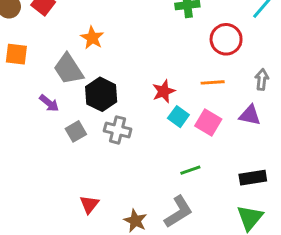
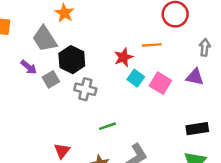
orange line: (213, 82) -> (152, 45), moved
gray square: (76, 131) -> (51, 79), moved
green line: (190, 170) -> (107, 126), moved

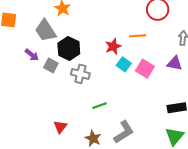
gray square: (51, 79) -> (51, 65), turned -32

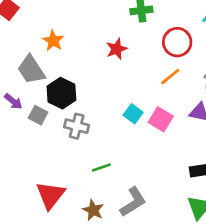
orange line: (138, 36) -> (170, 77), moved, turned -35
red star: (113, 46) -> (117, 49), moved
red triangle: (60, 127) -> (50, 195), size x1.6

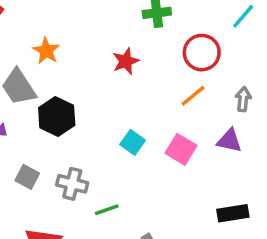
cyan square: (133, 114) -> (133, 142), moved
gray square: (38, 115) -> (27, 177), moved
gray cross: (77, 126) -> (72, 184), moved

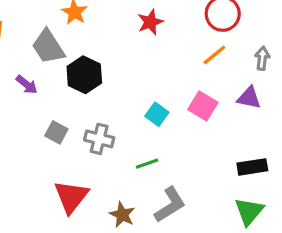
cyan square: (133, 142) -> (157, 114), moved
green line: (107, 210) -> (147, 164), moved

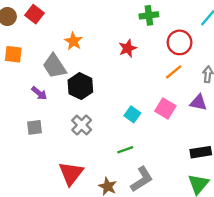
gray square: (56, 132) -> (34, 127), moved, turned -35
gray cross: (99, 139) -> (82, 125), moved, turned 30

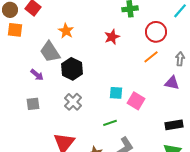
orange square: (13, 54) -> (15, 30), moved
pink square: (165, 109) -> (136, 101), moved
cyan square: (132, 114) -> (116, 93), turned -32

